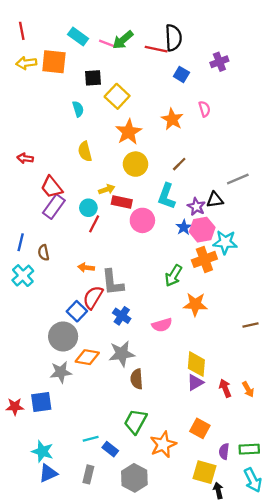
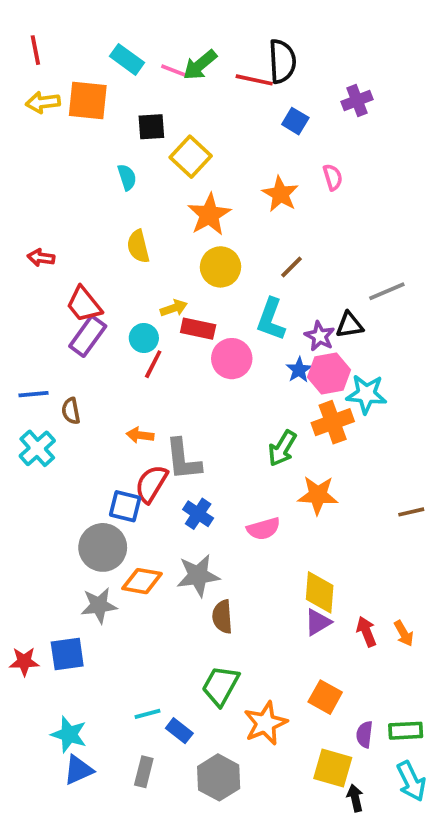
blue line: (21, 242) -> (34, 394), turned 72
blue square: (77, 311) -> (125, 506), turned -30
brown line: (250, 325) -> (411, 512), moved

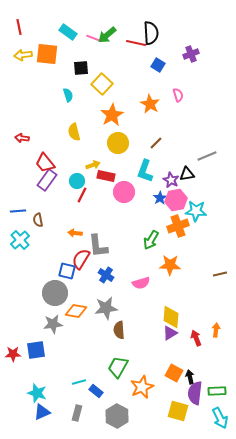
orange arrow: (404, 633) -> (216, 330), moved, turned -144
purple semicircle: (364, 734) -> (195, 393), size x1.6
black arrow: (355, 798) -> (190, 377), moved

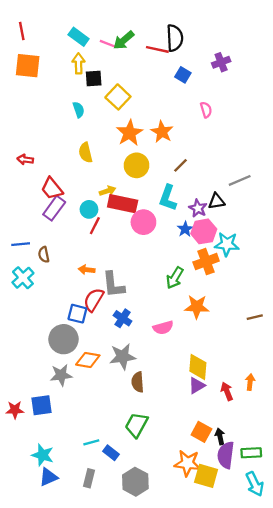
orange square: (47, 54) -> (28, 66), moved
yellow arrow: (23, 55) -> (79, 63), moved, turned 96
orange star: (150, 104) -> (162, 132), moved
red rectangle: (106, 176) -> (123, 204), size x1.4
orange star: (142, 387) -> (187, 463), moved, turned 30

